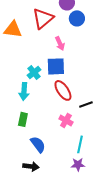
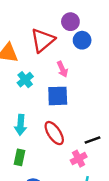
cyan cross: (34, 72) -> (25, 80), moved
red ellipse: (63, 90) -> (54, 133), moved
pink cross: (66, 120) -> (79, 159), moved, turned 32

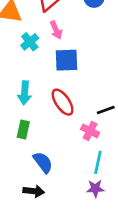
pink arrow: (62, 69) -> (56, 30), moved
pink cross: (79, 159) -> (90, 131), turned -35

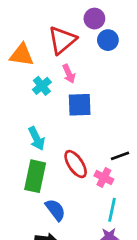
cyan arrow: (25, 93) -> (36, 138), turned -30
red ellipse: (63, 102) -> (76, 164), moved
green rectangle: (23, 130) -> (35, 176), size x1.6

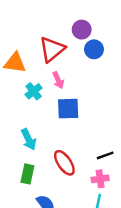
green rectangle: (35, 176) -> (27, 174), size x0.7
pink cross: (104, 178) -> (100, 179), moved, turned -35

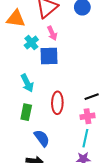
blue square: (68, 109) -> (49, 56), moved
red ellipse: (64, 163) -> (57, 103), turned 35

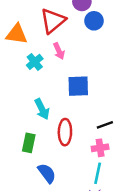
blue square: (49, 56) -> (78, 86), moved
cyan arrow: (27, 83) -> (42, 109), moved

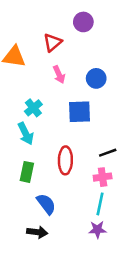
red triangle: (53, 21) -> (53, 42), size x0.7
blue circle: (94, 21) -> (96, 78), moved
cyan cross: (35, 62) -> (33, 108), moved
cyan arrow: (42, 109) -> (26, 133), moved

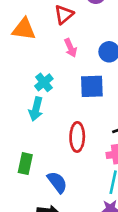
cyan arrow: (26, 133) -> (36, 109), turned 40
green rectangle: (27, 172) -> (25, 164), moved

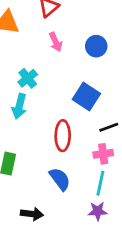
blue square: (92, 86) -> (86, 96), moved, turned 35
blue semicircle: (57, 182) -> (60, 179), moved

